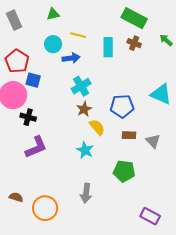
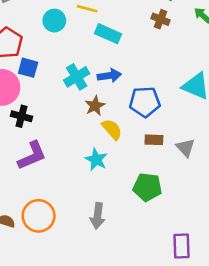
cyan rectangle: (108, 47) -> (108, 34), moved, turned -66
blue arrow: (71, 58) -> (109, 76), moved
cyan cross: (81, 86) -> (77, 77), moved
orange circle: (45, 208) -> (39, 216), moved
purple rectangle: (150, 216) -> (181, 246), turned 60

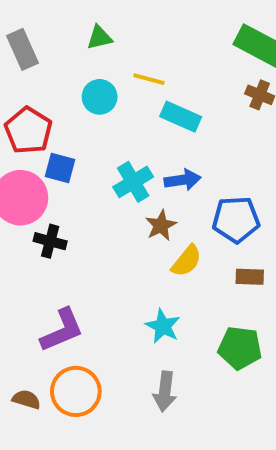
yellow semicircle: (112, 129) -> (187, 261), turned 80
purple L-shape: (32, 156) -> (62, 330), moved
cyan star: (96, 159) -> (163, 326), moved

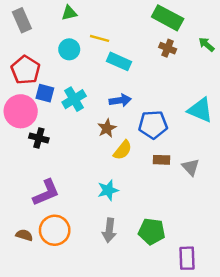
cyan cross: (133, 182) -> (74, 99), moved
cyan star: (163, 326) -> (108, 190), turned 30
green pentagon: (240, 348) -> (152, 231), moved

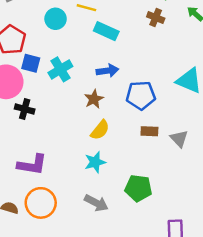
yellow semicircle: (123, 150) -> (100, 130), moved
purple L-shape: (46, 193) -> (32, 165), turned 32
gray arrow: (109, 230) -> (96, 203), turned -70
green pentagon: (152, 231) -> (138, 188), moved

